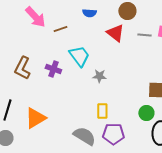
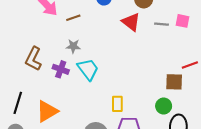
cyan trapezoid: (79, 56) -> (88, 69), moved
purple cross: (53, 69) -> (61, 69), moved
gray star: (99, 76) -> (73, 46), moved

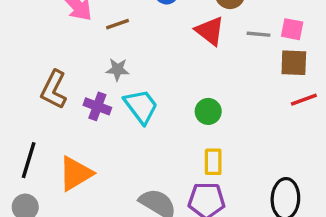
brown square: (174, 82) -> (294, 63), moved
yellow rectangle: (117, 104) -> (213, 162), moved
green circle: (164, 106) -> (208, 111), moved

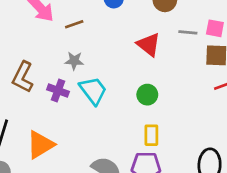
red triangle: (210, 31) -> (149, 45), moved

